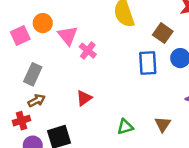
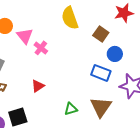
blue rectangle: (148, 63) -> (101, 73), moved, turned -66
brown triangle: (163, 124) -> (101, 107), size x1.6

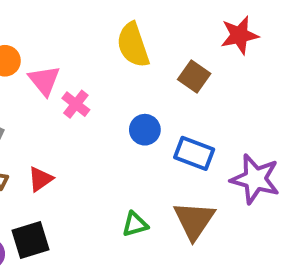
blue circle: (115, 54) -> (145, 130), moved
red triangle: (38, 86) -> (40, 179), moved

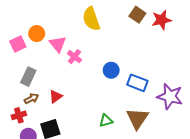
yellow semicircle: (133, 45) -> (91, 19), moved
brown square: (194, 77) -> (137, 15), moved

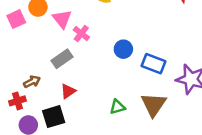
gray rectangle: (28, 77) -> (62, 59), moved, turned 30
red triangle: (56, 96) -> (68, 91), moved

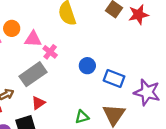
pink triangle: (62, 19) -> (33, 39), turned -48
gray rectangle: (62, 59) -> (33, 74), size x1.4

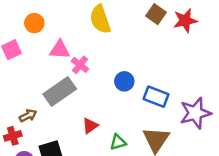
orange circle: (12, 28) -> (34, 23), moved
purple star: (147, 92) -> (195, 113), turned -30
red triangle: (38, 103) -> (90, 126), moved

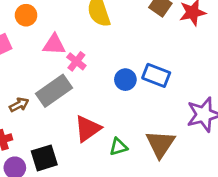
blue rectangle: (156, 97) -> (156, 75), moved
brown arrow: (28, 116) -> (19, 105), moved
red triangle: (90, 126) -> (88, 129), size x1.5

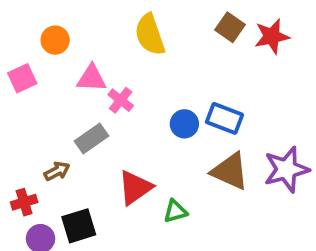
gray rectangle: (54, 91) -> (92, 138), size x0.7
brown arrow: (19, 105) -> (57, 171), moved
brown triangle: (160, 144) -> (230, 171), moved, turned -40

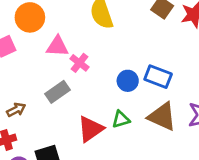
orange circle: (55, 40) -> (30, 17), size x1.4
brown arrow: (57, 171) -> (16, 110), moved
green triangle: (175, 211) -> (121, 119), moved

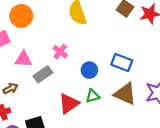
pink triangle: (57, 46) -> (23, 59), moved
blue circle: (128, 81) -> (89, 70), moved

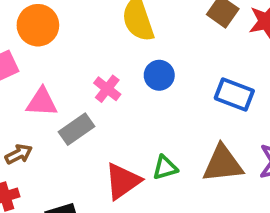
blue rectangle: (122, 62) -> (234, 95), moved
blue circle: (89, 70) -> (159, 75), moved
brown triangle: (125, 94) -> (223, 164), turned -30

